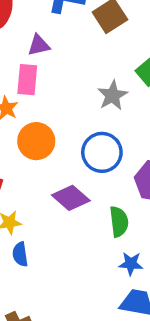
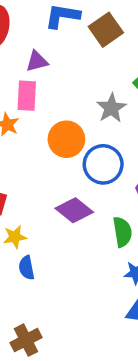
orange circle: (36, 141) -> (66, 139), moved

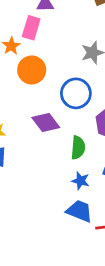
orange circle: (66, 139) -> (32, 70), moved

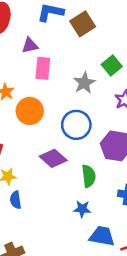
pink rectangle: (31, 28) -> (43, 68), moved
blue star: (81, 181) -> (82, 209), moved

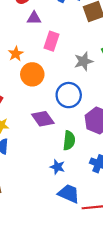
purple triangle: (30, 45) -> (34, 18), moved

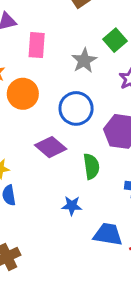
blue star: (57, 167) -> (72, 206), moved

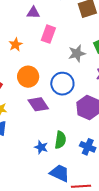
orange circle: (23, 94) -> (28, 77), moved
green semicircle: (91, 166) -> (60, 140), moved

